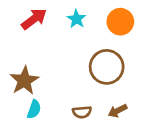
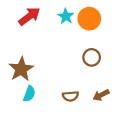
orange circle: (120, 22) -> (89, 19), moved
brown circle: (107, 67) -> (92, 57), size x0.6

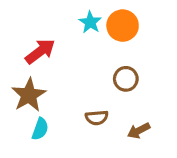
red arrow: (29, 16) -> (40, 51), moved
brown semicircle: (70, 96) -> (97, 118), moved

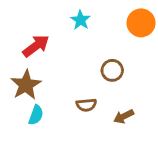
orange circle: (123, 26) -> (141, 23), moved

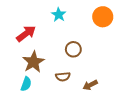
brown circle: (112, 70) -> (73, 49), moved
brown star: (26, 85) -> (33, 62), moved

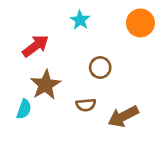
cyan semicircle: (26, 84) -> (24, 109), moved
brown arrow: (90, 85) -> (123, 116), size x1.5

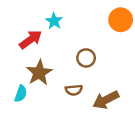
cyan star: (80, 20) -> (54, 21), moved

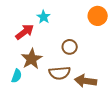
brown semicircle: (74, 90) -> (60, 73), size x1.5
brown arrow: (106, 100) -> (86, 81), turned 35

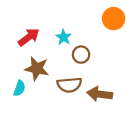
cyan star: (44, 17) -> (64, 37), moved
brown star: (32, 59) -> (37, 69), turned -30

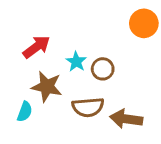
cyan star: (64, 37) -> (76, 62), moved

